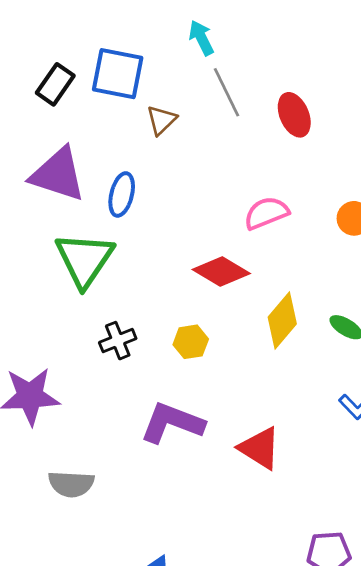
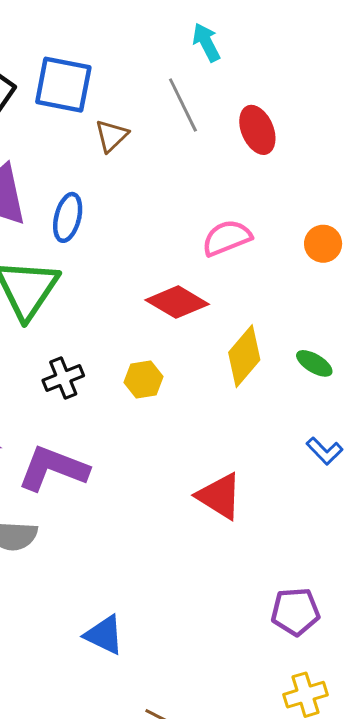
cyan arrow: (201, 38) -> (206, 42), moved
purple L-shape: (172, 423) -> (53, 468), moved

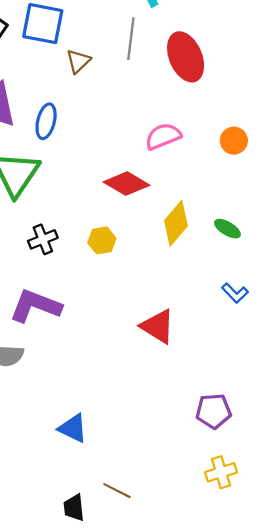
gray line: (183, 105) -> (131, 39), turned 33
red ellipse: (257, 130) -> (186, 57), size x1.4

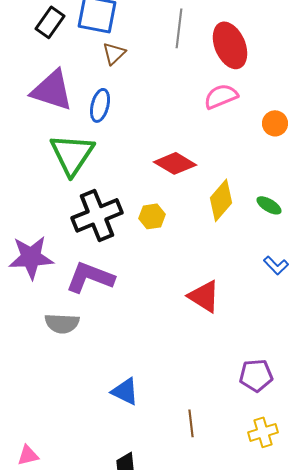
brown triangle: (78, 61) -> (114, 53), moved
pink semicircle: (163, 136) -> (221, 96), moved
black cross: (43, 239) -> (97, 215), size x1.8
brown line: (117, 491) -> (191, 423), moved, turned 56

